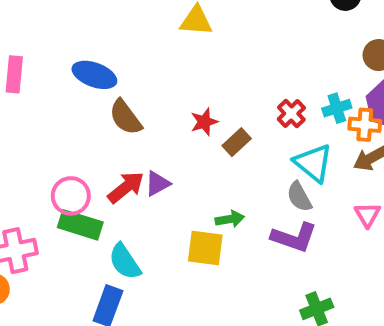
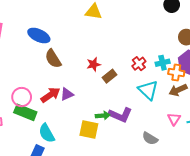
gray semicircle: (299, 197) -> (150, 138), moved, turned -35
purple L-shape: (294, 237) -> (120, 115), moved

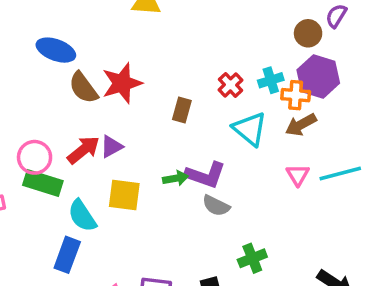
red star: (94, 64) -> (122, 83), moved, size x1.6
brown rectangle: (109, 76) -> (182, 110), turned -32
yellow square: (89, 129) -> (124, 195), moved
gray semicircle: (150, 138) -> (216, 206), moved

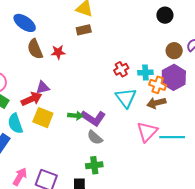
red star: (122, 83) -> (58, 52), size x0.6
brown rectangle: (182, 110) -> (84, 30), moved, turned 48
red arrow: (83, 150) -> (31, 99), moved
pink triangle: (298, 175) -> (147, 132), size x1.5
green cross: (252, 258) -> (94, 165), moved

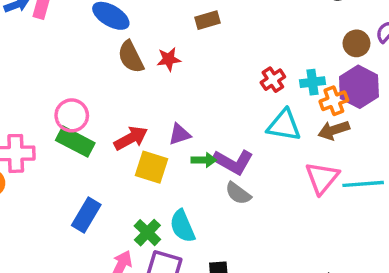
orange cross: (158, 85) -> (334, 101), turned -35
purple triangle: (43, 88) -> (180, 134), moved
cyan triangle: (126, 98) -> (284, 125), turned -40
cyan semicircle: (15, 123) -> (182, 226), moved
green cross: (94, 165) -> (147, 233), moved, turned -35

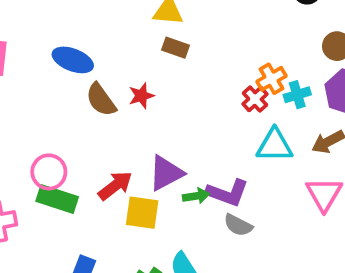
brown rectangle: (207, 20) -> (175, 48), turned 45
orange cross: (334, 101) -> (271, 79), moved
purple triangle: (180, 134) -> (166, 173), size x1.5

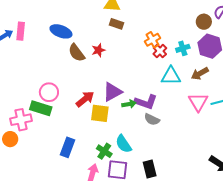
orange cross: (271, 79) -> (153, 40), moved
green rectangle: (57, 199) -> (41, 108), moved

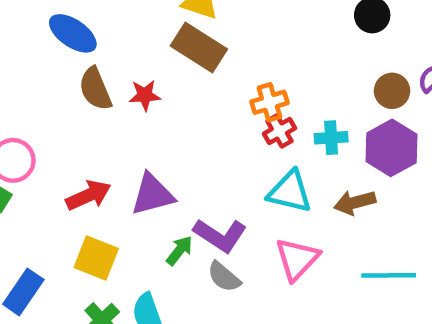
brown rectangle: (116, 24) -> (199, 47), size x1.6
pink triangle: (198, 102) -> (297, 259), moved
green arrow: (129, 104) -> (179, 251), moved, turned -56
yellow square: (100, 113) -> (96, 258), moved

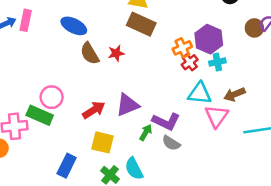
brown circle: (392, 91) -> (254, 28), moved
purple hexagon: (391, 148) -> (209, 39), moved
pink triangle: (297, 259) -> (217, 116), moved

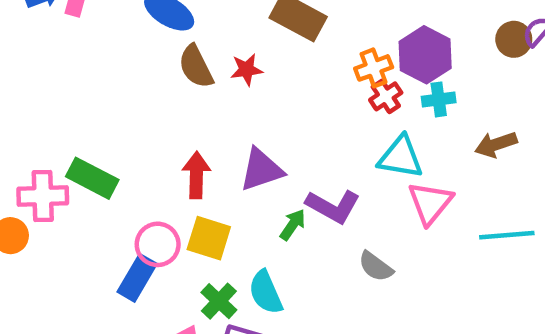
brown arrow: (234, 94) -> (496, 144), moved
pink circle: (52, 97) -> (158, 244), moved
red arrow: (94, 110) -> (196, 175), turned -60
gray semicircle: (171, 143) -> (376, 267), moved

